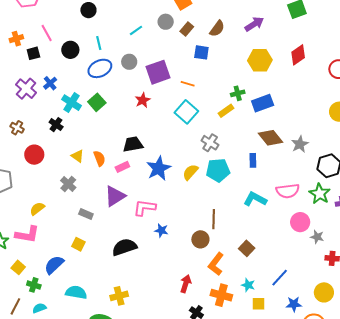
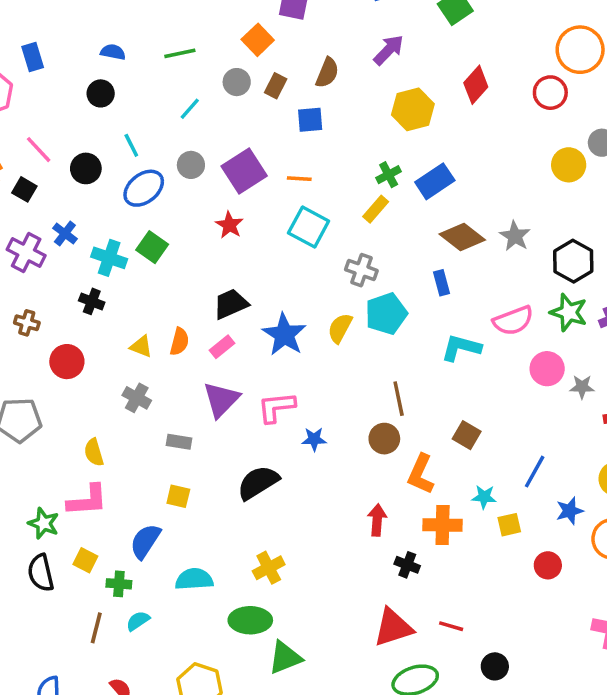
black square: (33, 53) -> (24, 189), turned -32
orange semicircle: (99, 158) -> (179, 342), turned 49
yellow semicircle: (37, 209) -> (94, 452), turned -56

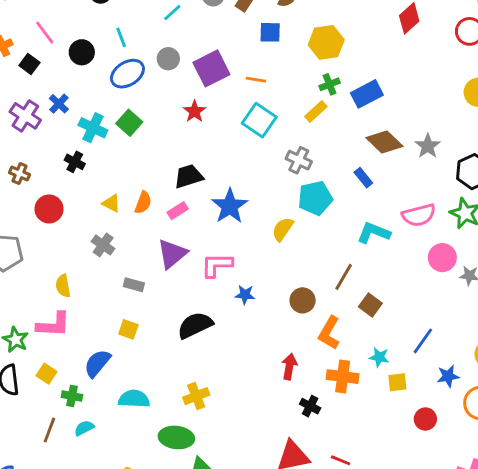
yellow hexagon: (413, 109) -> (326, 42), moved
blue rectangle: (442, 283) -> (363, 178), turned -30
yellow semicircle: (340, 328) -> (283, 229), moved
brown line: (399, 399) -> (344, 277), moved, turned 36

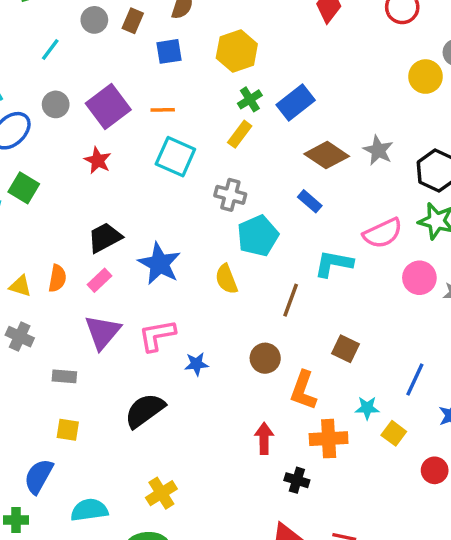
yellow semicircle: (283, 229) -> (226, 279), turned -45
brown line: (344, 277) -> (291, 300), moved
yellow square: (397, 382) -> (394, 433), turned -36

